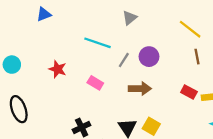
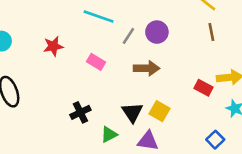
red star: (58, 69) -> (53, 46), turned -30
red rectangle: (189, 92) -> (204, 88), moved

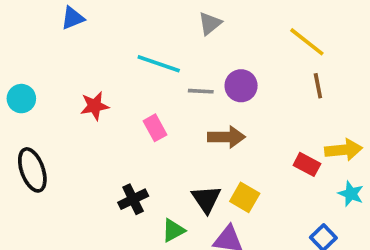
gray line: (128, 36) -> (201, 91), turned 60
pink rectangle: (96, 62) -> (155, 128), turned 30

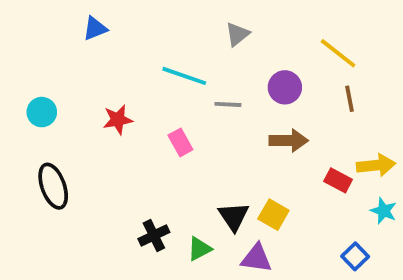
purple circle: (241, 86) -> (285, 87), moved
brown arrow: (226, 137) -> (289, 141), moved
black cross: (133, 199) -> (154, 235), moved

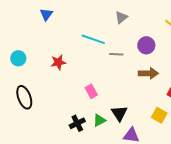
blue triangle: (95, 28) -> (46, 14), turned -32
pink rectangle: (180, 142) -> (91, 91), moved
yellow square: (273, 215) -> (159, 115), moved
green triangle: (199, 249) -> (99, 120), moved

